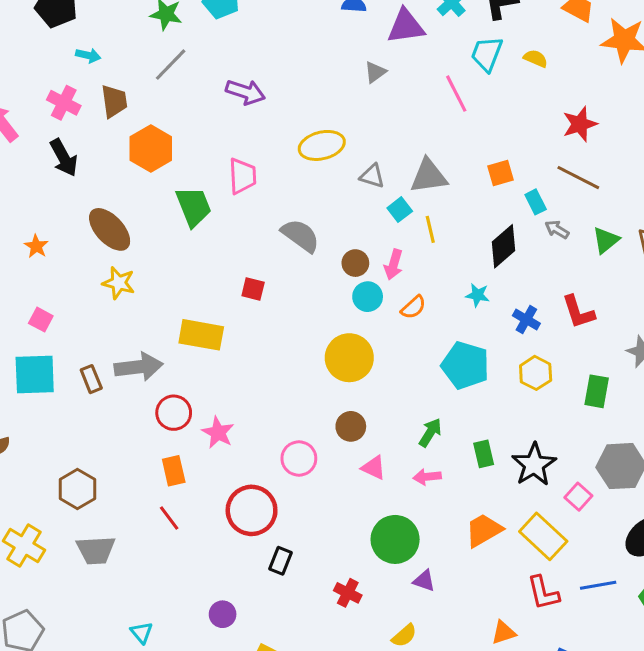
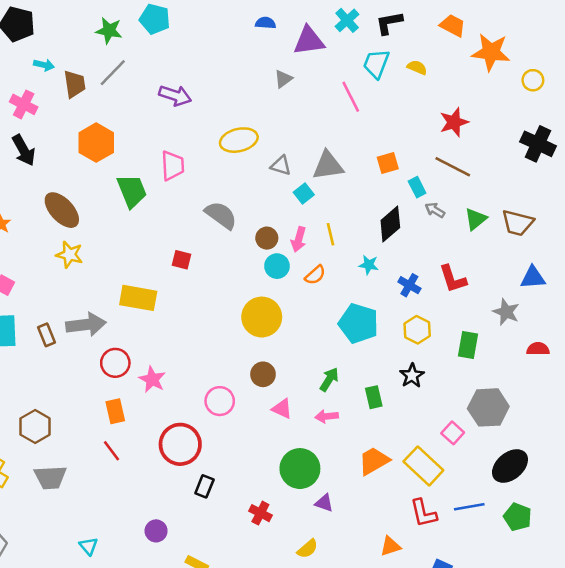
brown trapezoid: (114, 101) -> (75, 84), moved
yellow line: (430, 229) -> (330, 234), moved
black star: (534, 465) -> (412, 376), moved, size x0.7

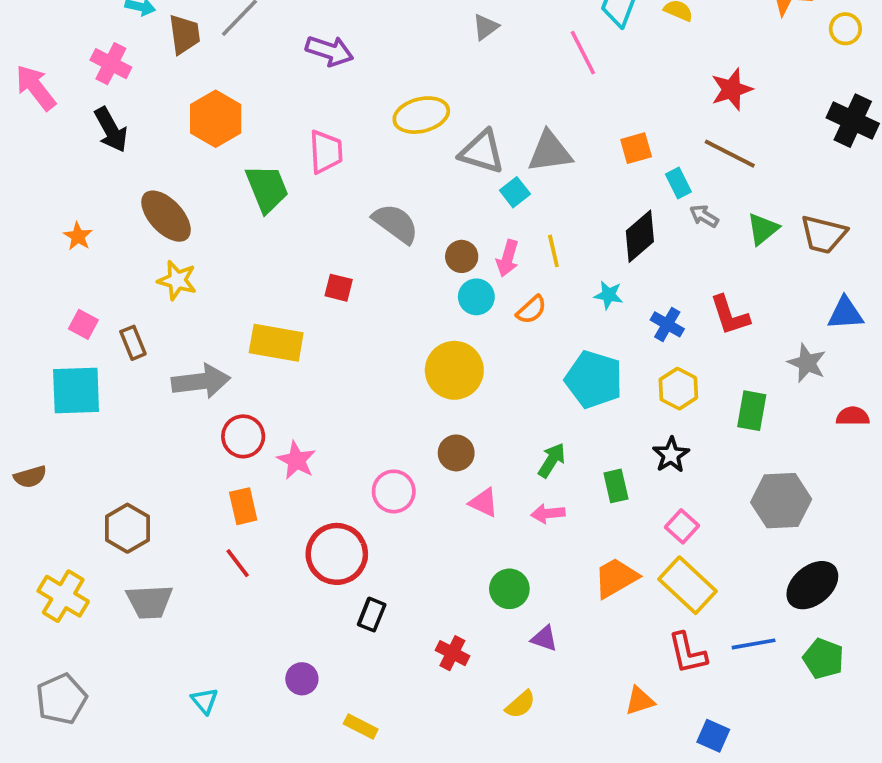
gray triangle: (281, 166) -> (482, 152), size x1.5
brown rectangle: (47, 335) -> (133, 343), moved
pink square: (453, 433) -> (682, 526), moved
green circle: (300, 469) -> (509, 589), size x0.7

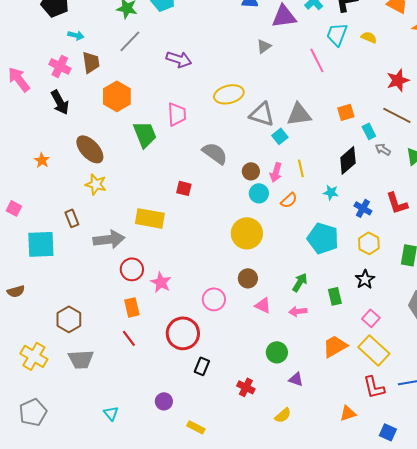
brown trapezoid: (184, 34) -> (91, 62), moved
pink square: (83, 324) -> (14, 208), moved

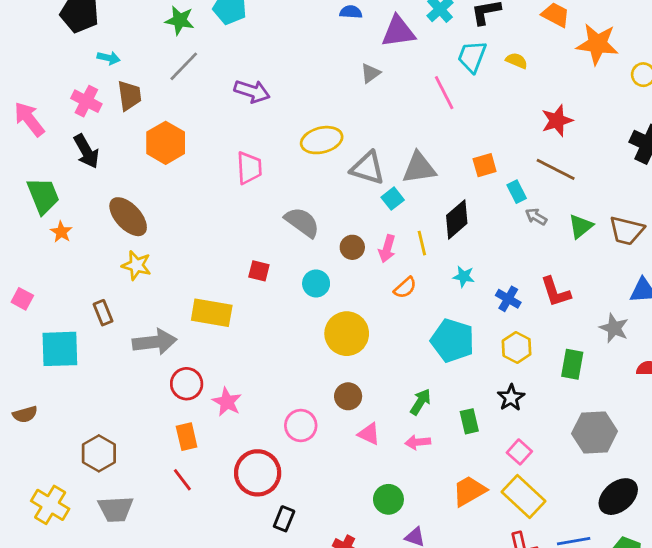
green trapezoid: (145, 134) -> (43, 196), moved
black diamond: (348, 160) -> (457, 219), moved
cyan circle: (259, 193) -> (316, 283), moved

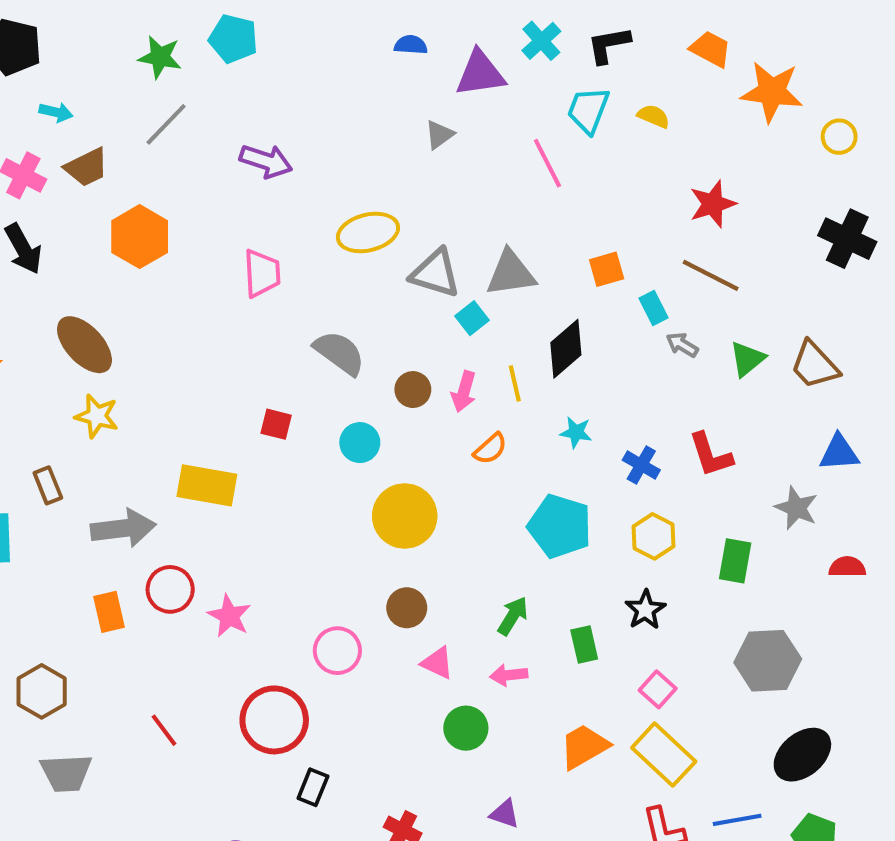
brown trapezoid: (129, 96) -> (87, 167), turned 72
brown trapezoid: (627, 231) -> (815, 365), turned 33
orange rectangle: (187, 437) -> (109, 612), moved
green circle: (388, 499) -> (466, 728), moved

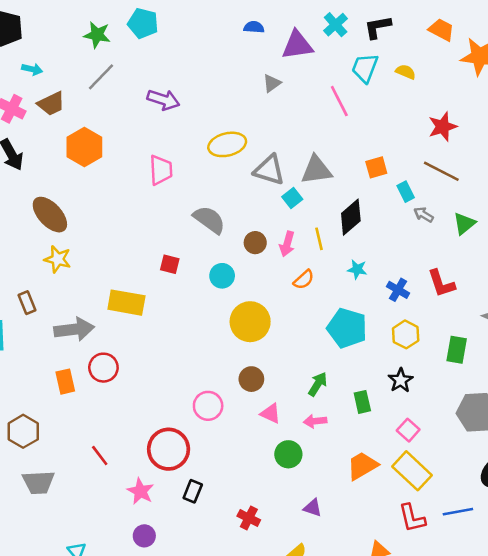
pink star: (229, 616) -> (140, 491), moved

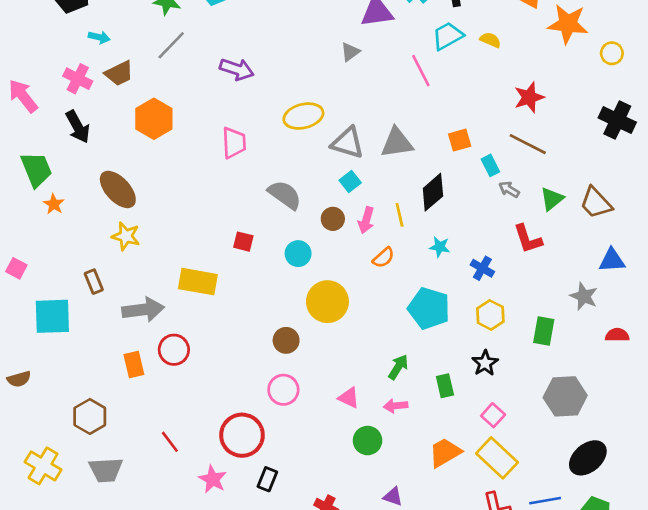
cyan trapezoid: (365, 68) -> (448, 36), turned 40
cyan square: (292, 198) -> (350, 181), moved
red L-shape: (441, 283) -> (528, 239), moved
brown circle: (251, 379) -> (286, 340), moved

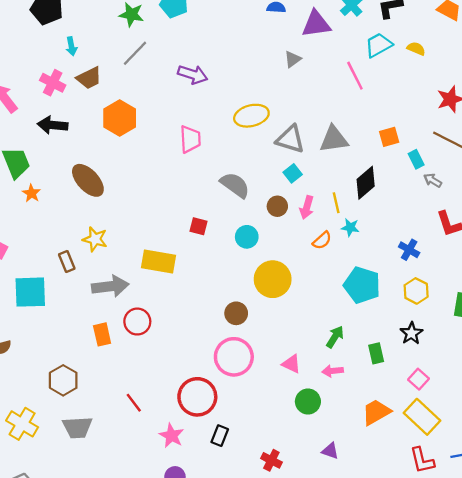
cyan arrow: (99, 37) -> (71, 46), turned 66
black arrow: (78, 127) -> (53, 125), turned 124
yellow star: (126, 236) -> (95, 239), moved
cyan star: (440, 247) -> (350, 227), moved
pink circle: (283, 390) -> (234, 357), size x1.4

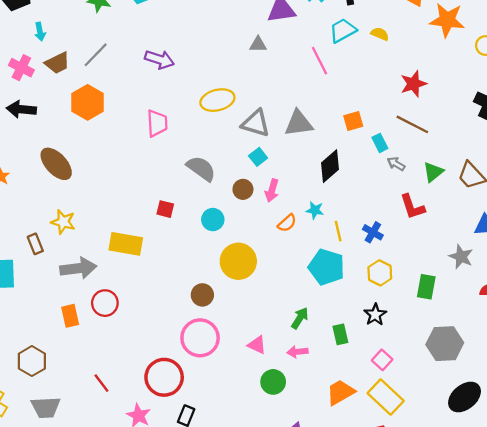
gray line: (135, 53) -> (96, 55), moved
gray triangle: (293, 59) -> (258, 44), turned 36
yellow line: (336, 203) -> (338, 231), moved

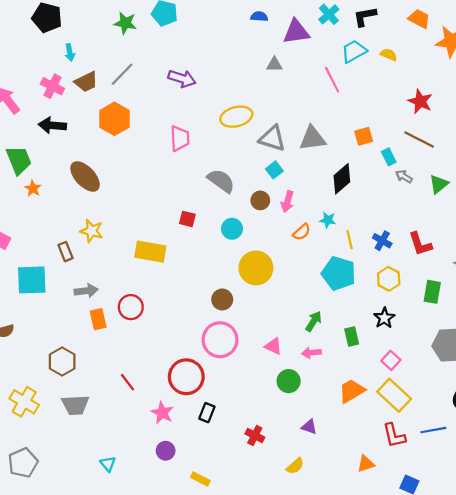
red star: (413, 84) -> (420, 101), turned -30
red L-shape: (412, 207) -> (420, 244), moved
gray arrow: (78, 268) -> (86, 291), moved, size x0.7

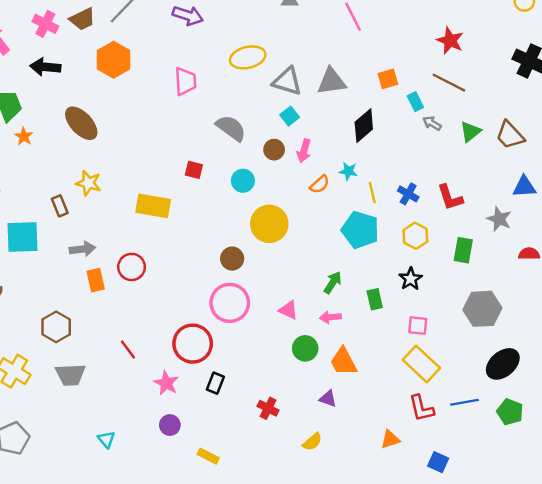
pink square: (391, 360) -> (418, 326), turned -36
orange trapezoid: (352, 391) -> (344, 362), moved, turned -88

